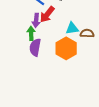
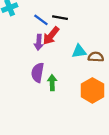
green arrow: (31, 33) -> (52, 83), moved
orange hexagon: (66, 48) -> (92, 90), moved

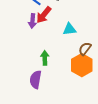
brown semicircle: (96, 57) -> (85, 49), moved, turned -56
purple semicircle: (38, 73) -> (36, 80), moved

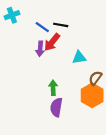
purple semicircle: (36, 80) -> (56, 107), moved

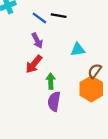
red arrow: (52, 42) -> (34, 64), moved
purple arrow: (40, 49) -> (37, 41), turned -32

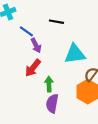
blue line: (39, 18) -> (26, 31), moved
cyan triangle: (78, 50) -> (75, 54), size x1.5

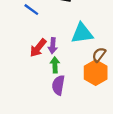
purple arrow: (36, 45) -> (53, 46), moved, turned 32

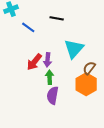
cyan triangle: (82, 33) -> (74, 49), turned -40

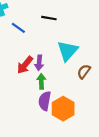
orange hexagon: (86, 84) -> (63, 109), moved

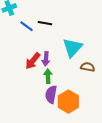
black line: (49, 18) -> (45, 23), moved
brown semicircle: (84, 72) -> (88, 67), turned 64

